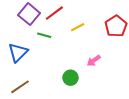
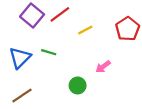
green line: (44, 35) -> (49, 52), moved

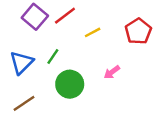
green line: (49, 52) -> (53, 56), turned -72
green circle: (78, 85) -> (70, 84), moved, size x1.5

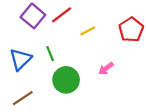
green line: (53, 56) -> (50, 54), turned -56

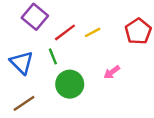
red line: (62, 15) -> (65, 32), moved
blue triangle: (20, 59) -> (22, 62), turned -30

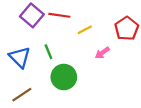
red line: (65, 32) -> (59, 15), moved, turned 45
pink arrow: (112, 72) -> (102, 53), moved

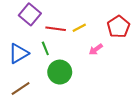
red line: (59, 15) -> (56, 29), moved
blue triangle: (20, 57) -> (19, 53), turned 45

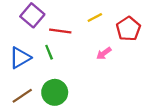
yellow line: (79, 28) -> (95, 18), moved
green circle: (60, 72) -> (55, 92), moved

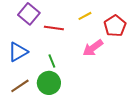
green line: (49, 52) -> (52, 61), moved
pink arrow: (104, 53) -> (93, 48), size x1.5

